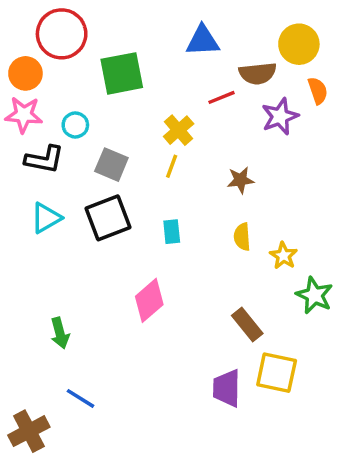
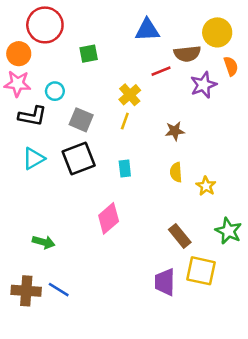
green square: (122, 73) -> (89, 54), size x0.6
green star: (314, 295) -> (228, 231), moved
green arrow: (60, 333) -> (44, 242), turned -60
brown cross: (29, 431) -> (26, 291), moved, turned 32

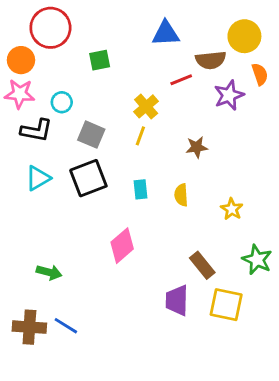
yellow semicircle: (176, 172) -> (181, 195), moved
purple trapezoid: (165, 282) -> (177, 300), moved

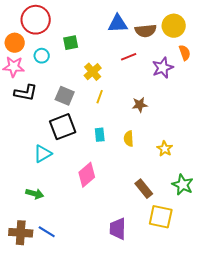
brown semicircle: (211, 60) -> (146, 31), moved
cyan circle: (62, 102) -> (42, 56), moved
yellow cross: (146, 106) -> (93, 72), moved
cyan triangle: (38, 178) -> (43, 154), moved
purple trapezoid: (177, 300) -> (118, 229), moved

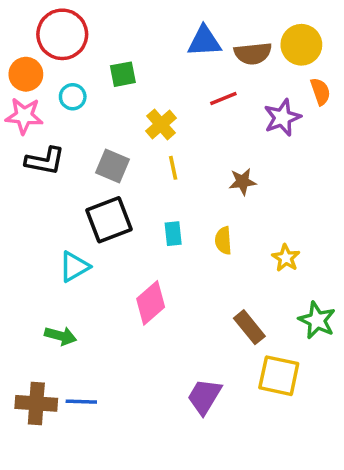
yellow line: (100, 97) -> (173, 168), turned -32
purple trapezoid: (118, 229) -> (204, 396), turned 30
blue line: (47, 232) -> (81, 402), turned -30

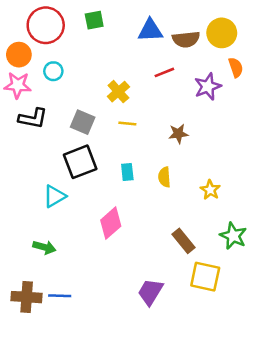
green square: (123, 74) -> (94, 20), moved
yellow line: (173, 168) -> (127, 123), turned -72

